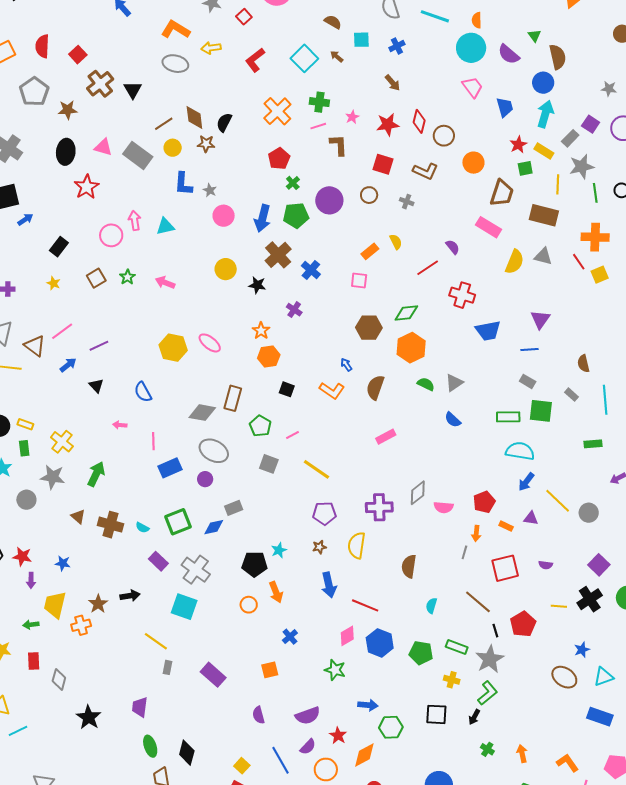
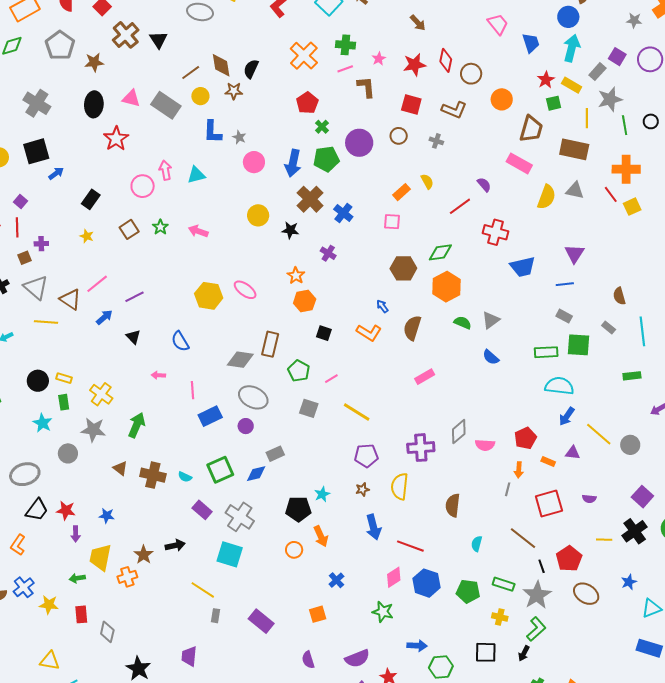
brown ellipse: (564, 677) -> (586, 594), moved

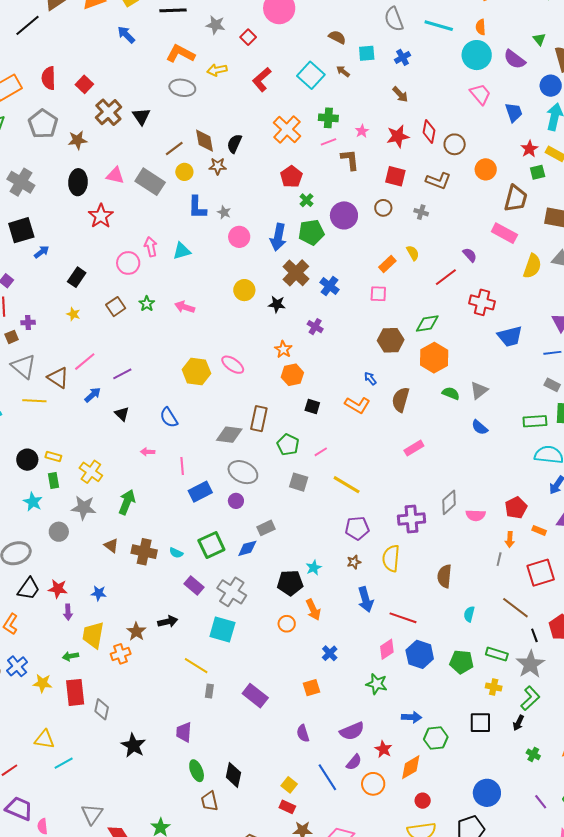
red rectangle: (81, 614) -> (75, 692), size x1.5

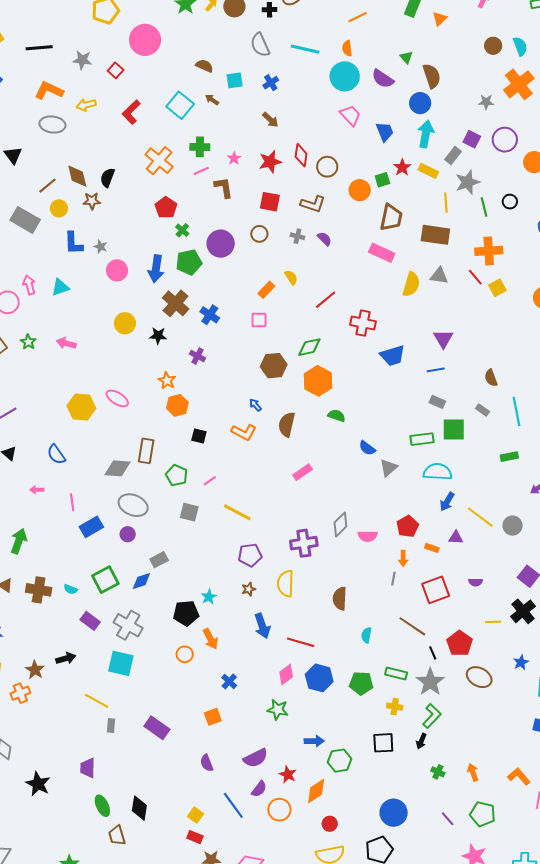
green square: (538, 172) -> (382, 180), moved
purple semicircle: (470, 255) -> (324, 239), moved
gray triangle: (479, 390) -> (388, 468), moved

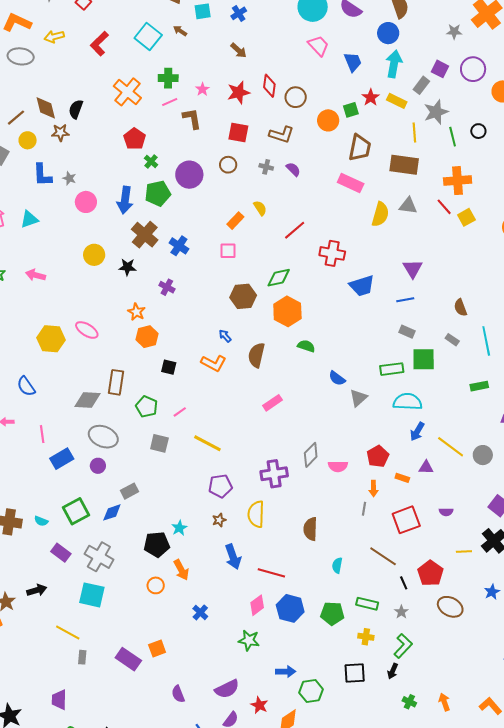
gray star: (430, 682) -> (401, 612), size x0.5
orange square: (213, 717) -> (157, 648), moved

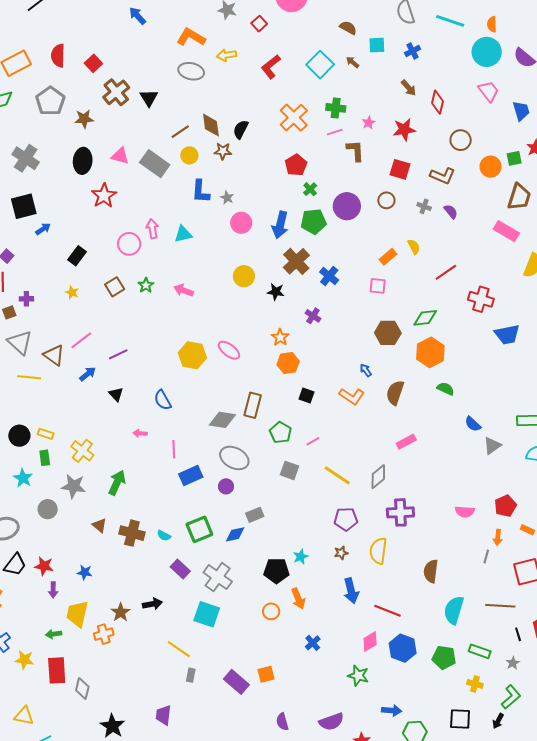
red diamond: (269, 86) -> (437, 102), moved
gray diamond: (311, 455) -> (378, 477), moved
brown line: (383, 556) -> (500, 606), turned -36
cyan semicircle: (337, 565) -> (454, 610), size x1.8

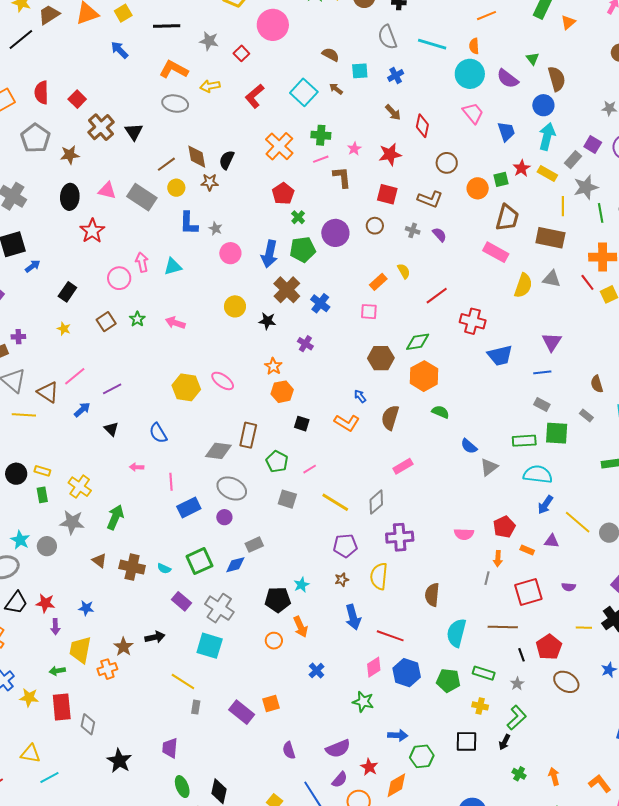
cyan star: (23, 478) -> (20, 540), moved

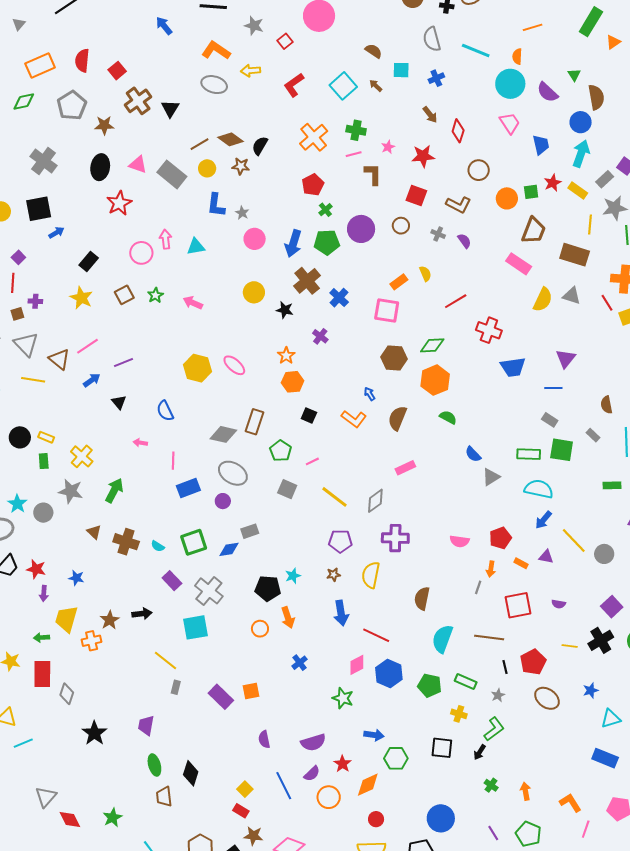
brown diamond: (197, 157) -> (230, 139), turned -50
pink square: (369, 312) -> (387, 310), size x1.5
yellow star: (64, 329) -> (81, 298), size x1.6
cyan square: (210, 646) -> (196, 627), turned -32

